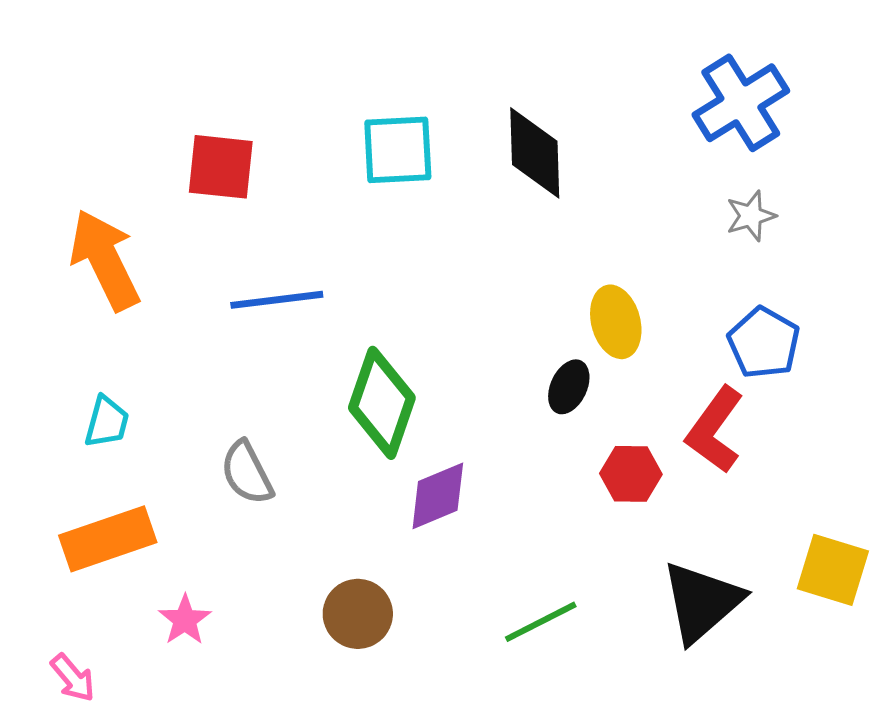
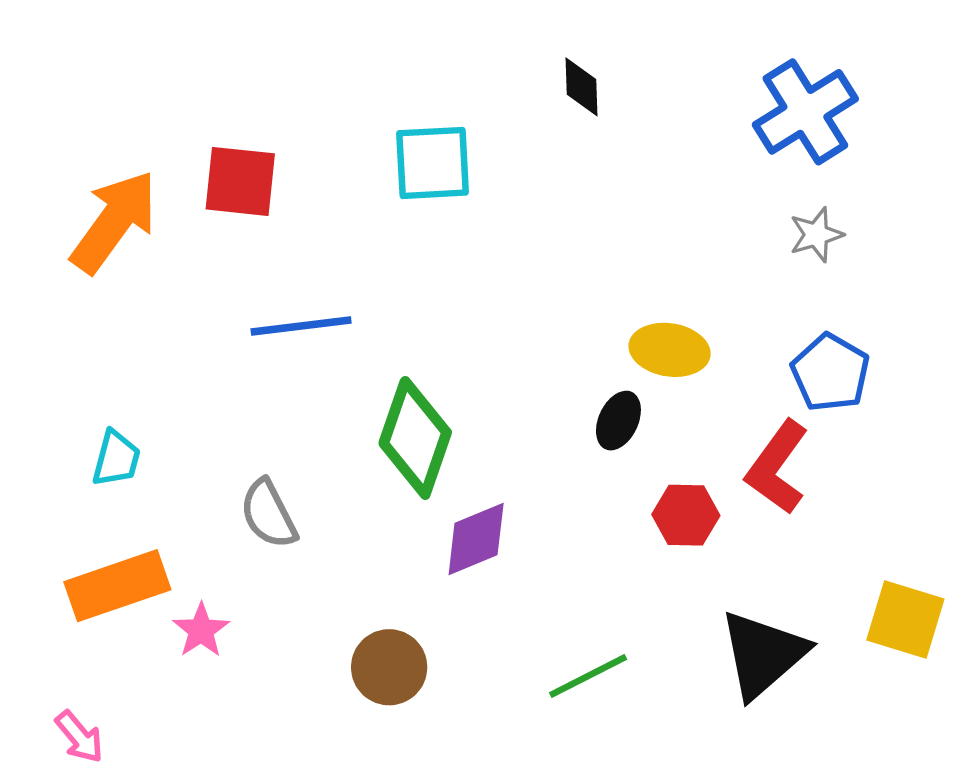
black diamond: (535, 153) -> (581, 87), moved, size x0.6
orange arrow: (105, 260) -> (114, 222), moved, turned 62
yellow ellipse: (616, 322) -> (670, 350), turned -66
pink star: (185, 620) -> (201, 630), moved

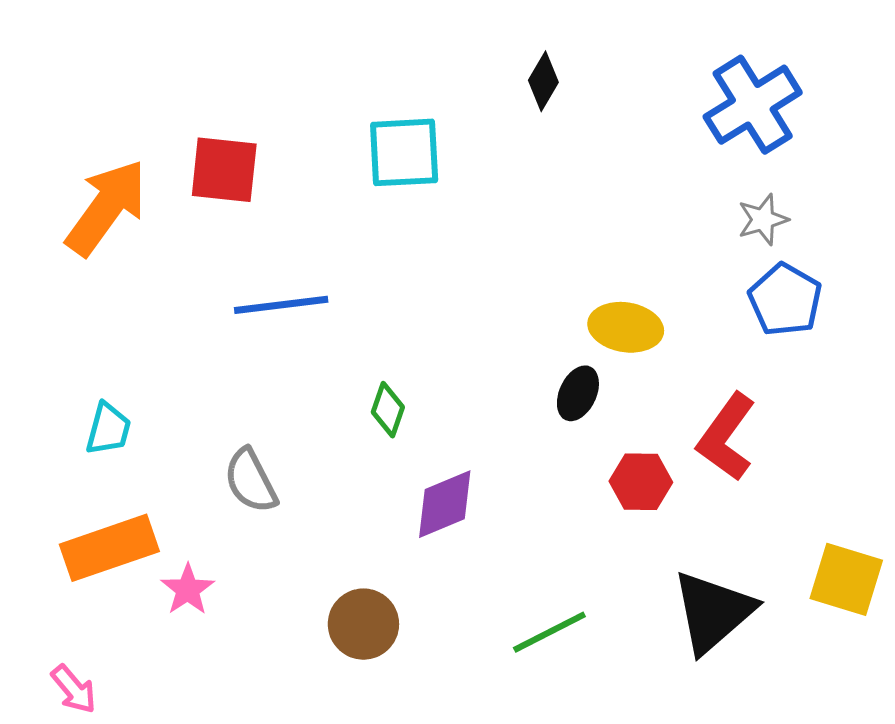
black diamond: (581, 87) -> (543, 81), turned 32
blue pentagon: (830, 373) -> (785, 300), moved
green diamond: (415, 438) -> (388, 410), size x0.5

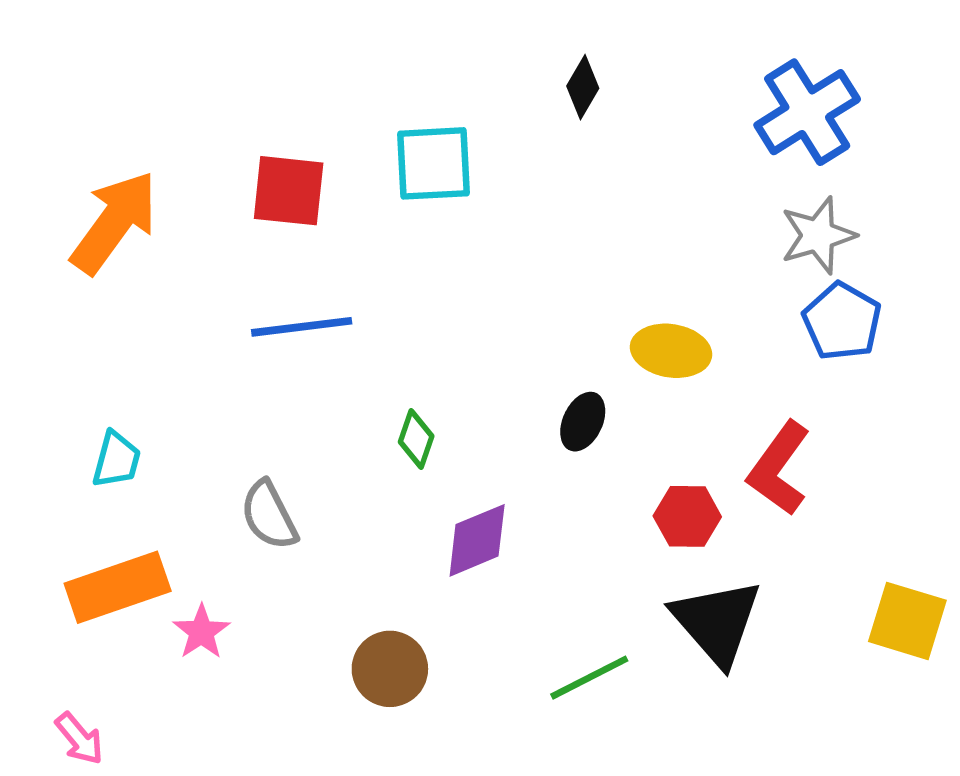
red square: (224, 170) -> (289, 191), moved
gray star: (763, 220) -> (818, 235), size x1.4
black ellipse: (578, 393) -> (583, 422), moved
black triangle: (713, 612) -> (717, 622), moved, turned -30

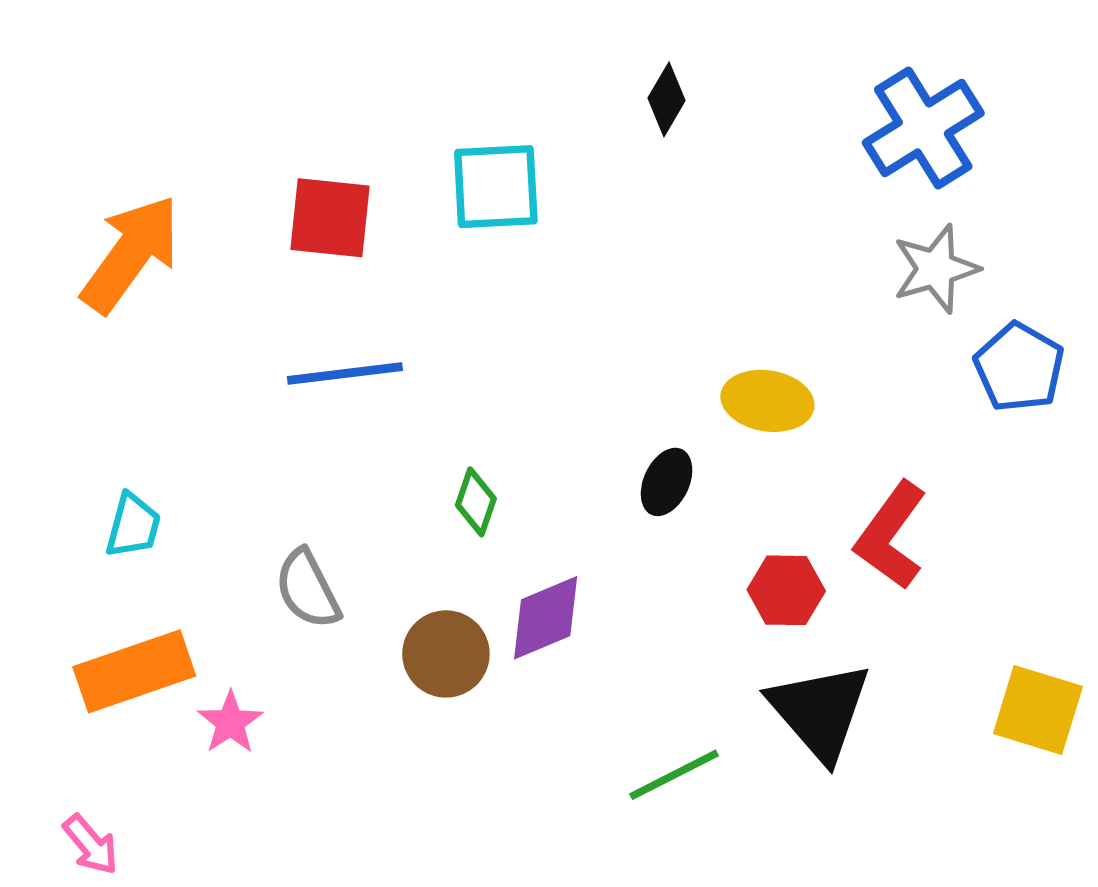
blue pentagon: (842, 321) -> (1019, 367), moved
brown circle: (390, 669) -> (446, 654), moved

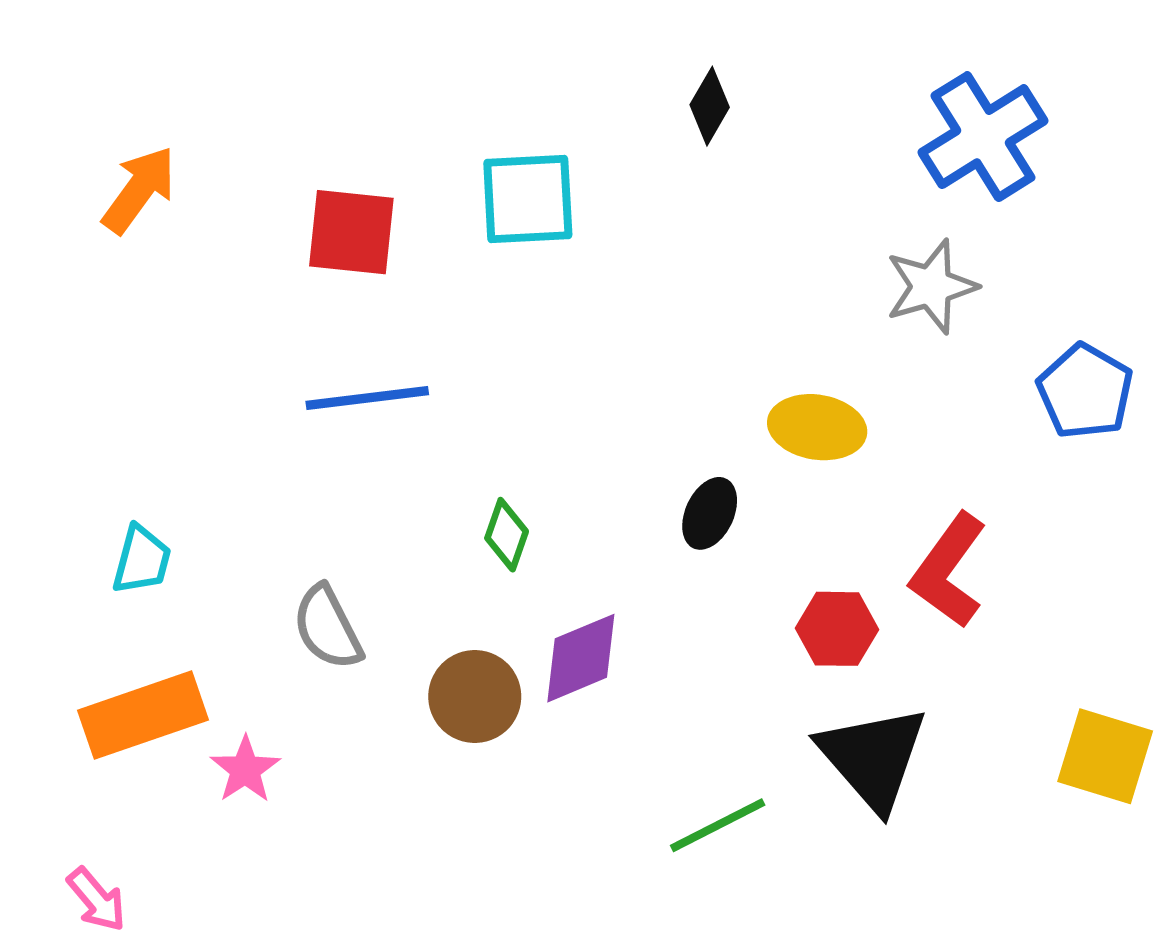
orange arrow: (131, 254) -> (139, 190), moved, size x0.7
gray star: (936, 269) -> (931, 287), moved

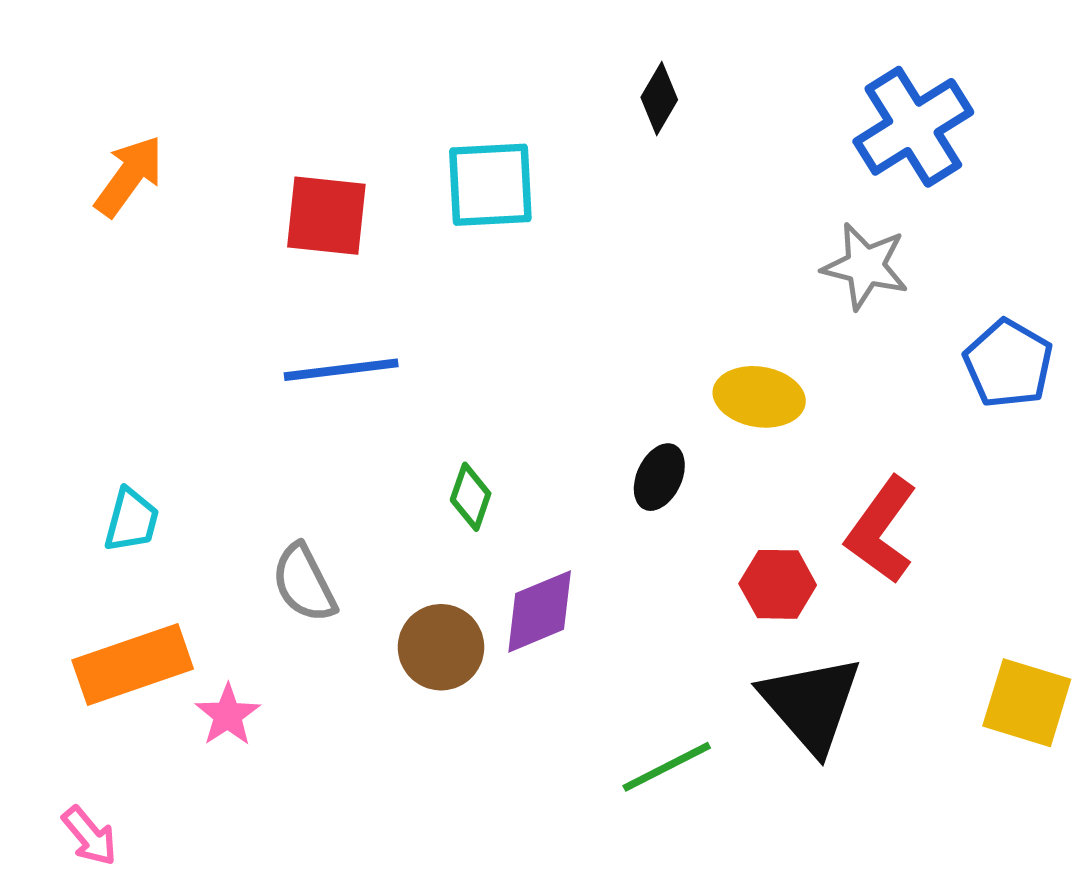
gray star: (931, 287) -> (865, 266), turned 30

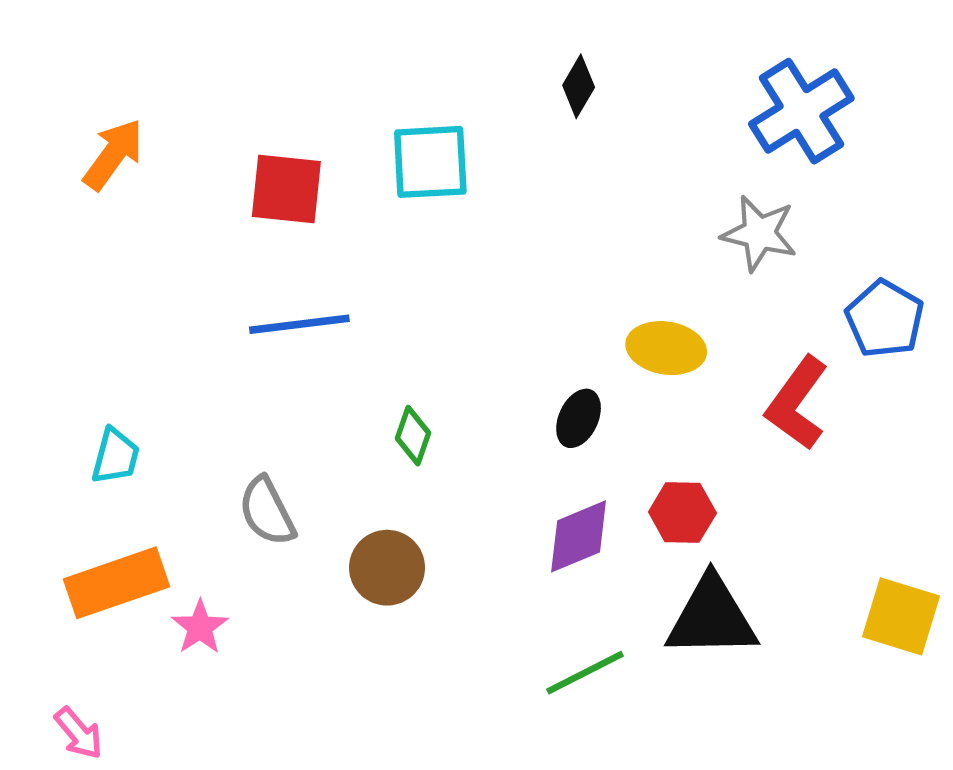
red L-shape: (881, 530) -> (797, 403), moved
purple diamond: (540, 611) -> (579, 536), moved
black triangle: (811, 704) -> (712, 617), turned -50

